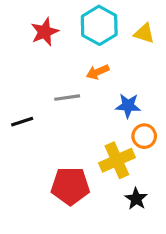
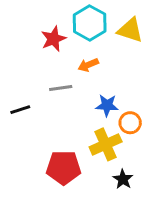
red star: (45, 32) -> (53, 39), moved
yellow triangle: (144, 33) -> (130, 30), size x1.4
blue star: (128, 106) -> (107, 105), moved

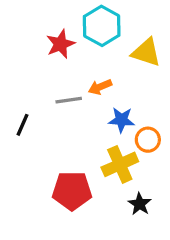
yellow triangle: (130, 30) -> (146, 52), moved
orange arrow: (88, 65) -> (100, 87), moved
black line: (20, 110) -> (23, 125), turned -48

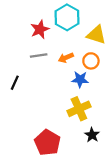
gray line: (69, 100) -> (39, 55), moved
orange circle: (148, 140) -> (91, 61), moved
red pentagon: (72, 191) -> (47, 143), moved, turned 30

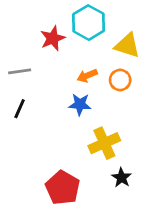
gray line: (39, 55) -> (20, 71), moved
blue star: (80, 79) -> (80, 104), moved

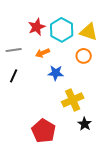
cyan hexagon: (89, 23) -> (62, 30), moved
orange arrow: (87, 76) -> (43, 53), moved

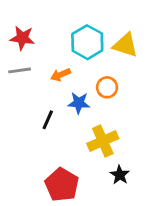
red star: (37, 27) -> (22, 38), moved, turned 30
orange circle: (84, 56) -> (107, 87), moved
black line: (14, 76) -> (48, 120), moved

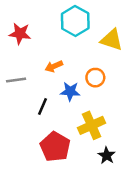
cyan hexagon: (87, 42) -> (75, 21), moved
gray line: (20, 70) -> (16, 80), moved
red pentagon: (62, 185) -> (55, 147), moved

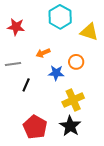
black line: (43, 106) -> (26, 85), moved
red pentagon: (55, 147) -> (35, 127), moved
black star: (107, 156) -> (70, 126), moved, size x1.5

